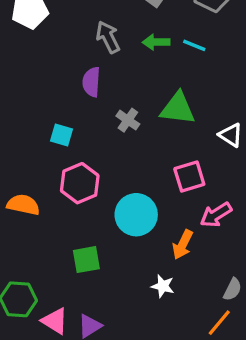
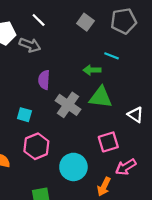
gray arrow: (108, 37) -> (30, 45), moved, turned 138
green arrow: (156, 42) -> (92, 70), moved
gray cross: (128, 120) -> (68, 105), size x1.6

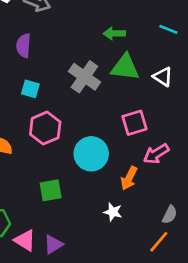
cyan line: (112, 56) -> (168, 29), moved
purple semicircle: (44, 80) -> (24, 46), moved
white triangle: (136, 115) -> (163, 77), moved

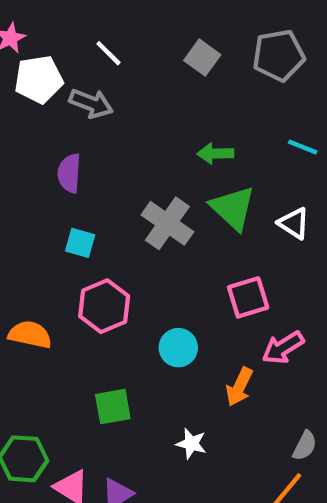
green triangle: (125, 67) -> (233, 208), turned 36
cyan circle: (91, 154) -> (178, 348), size x0.7
white star: (113, 212) -> (191, 444), moved

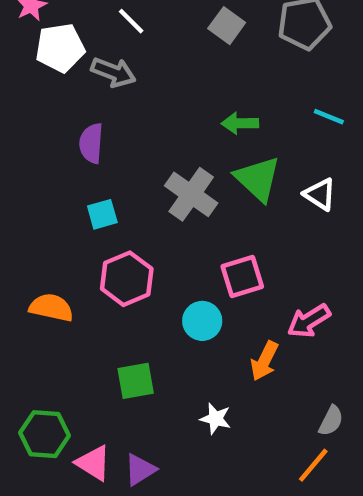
cyan square: (80, 243) -> (102, 214), turned -32
pink square: (248, 297) -> (242, 276), moved

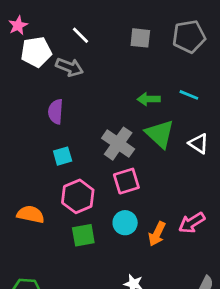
gray square: (227, 26) -> (140, 38), turned -30
cyan line: (329, 117) -> (189, 95), moved
pink square: (242, 276) -> (126, 181), moved
orange arrow: (264, 361) -> (157, 234), moved
green square: (136, 381) -> (83, 235), moved

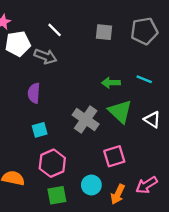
pink square: (126, 181) -> (114, 156), moved

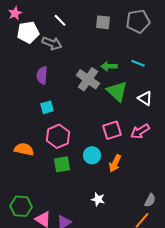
gray cross: (86, 120) -> (88, 79), moved
pink arrow: (147, 185) -> (140, 131), moved

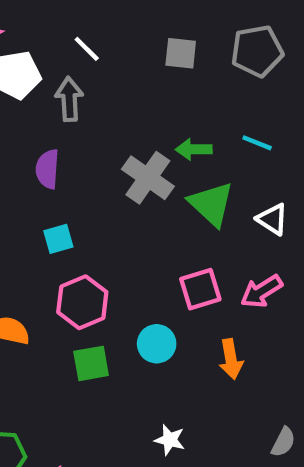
gray arrow: (52, 43) -> (69, 99), turned -114
orange arrow: (115, 163) -> (231, 359), moved, turned -36

